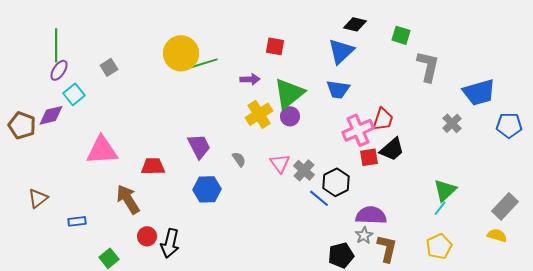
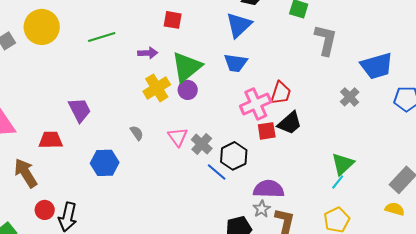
yellow circle: (181, 53) -> (42, 27), moved
purple trapezoid: (199, 146) -> (80, 110), moved

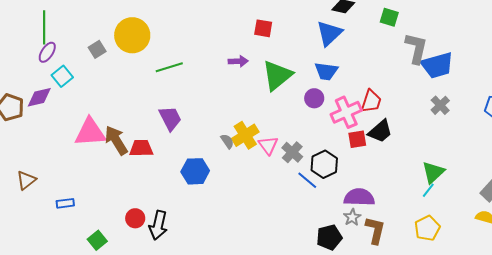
green line: (102, 37) -> (169, 67), moved
blue trapezoid: (377, 66) -> (437, 65), moved
yellow cross: (157, 88) -> (245, 135), moved
purple circle: (188, 90) -> (314, 98), moved
brown arrow: (26, 173) -> (116, 140), moved

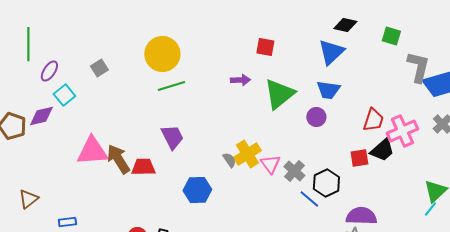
green line: (44, 27) -> (28, 44), moved
yellow circle: (132, 35) -> (162, 54), moved
pink cross: (346, 112) -> (402, 131), moved

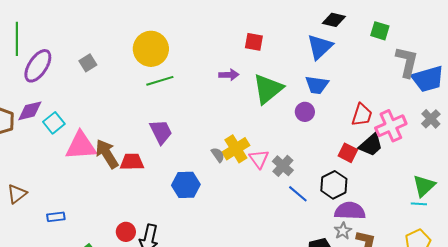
purple ellipse: (49, 71) -> (38, 66), size x1.6
cyan square: (64, 95) -> (54, 123), moved
red square: (359, 158) -> (348, 153), turned 36
black hexagon: (326, 183) -> (334, 185), moved
cyan line: (430, 209) -> (419, 204), turned 56

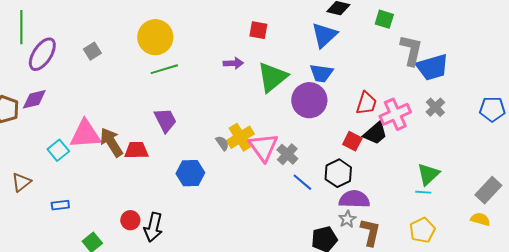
purple circle: (305, 112) -> (309, 100), size x1.8
cyan square: (54, 123) -> (58, 150), moved
pink triangle: (259, 159) -> (263, 147), size x1.5

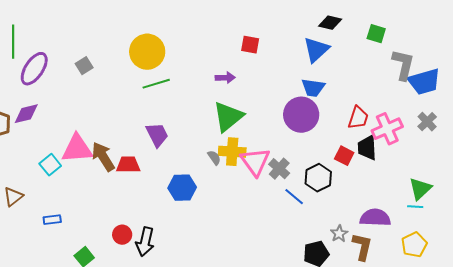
green triangle: (272, 77) -> (228, 117), moved
black trapezoid: (375, 133) -> (367, 148), turned 128
yellow cross: (240, 137) -> (232, 152), turned 36
black hexagon: (338, 173) -> (318, 178), moved
purple semicircle: (354, 199) -> (375, 218), moved

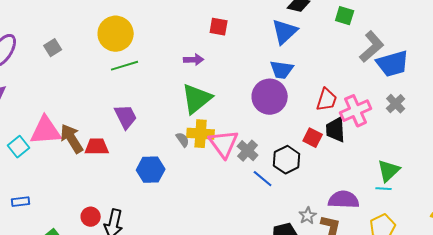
gray L-shape: (403, 65) -> (372, 47), turned 36

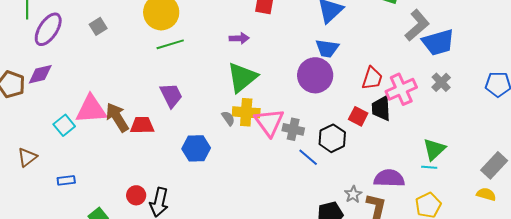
gray cross: (248, 151) -> (293, 129), turned -30

